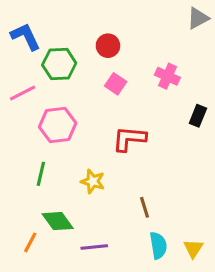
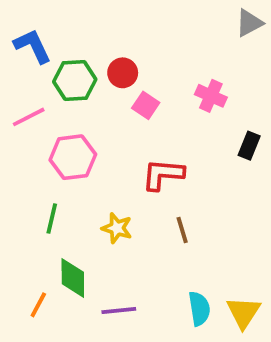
red circle: (108, 46) -> (123, 73), moved
brown line: (145, 207) -> (182, 230), moved
green diamond: (58, 221) -> (73, 278), turned 36
yellow triangle: (193, 249) -> (243, 312), size x1.4

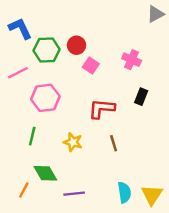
black rectangle: (249, 146) -> (141, 97), moved
green diamond: (73, 278) -> (45, 173), turned -30

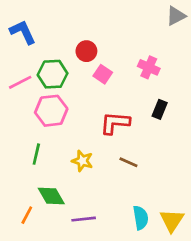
green hexagon: (47, 50) -> (53, 74), moved
brown line: (114, 143) -> (128, 162), turned -49

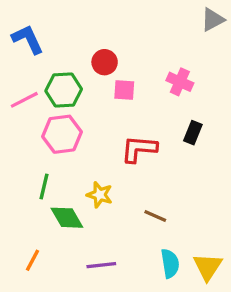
pink square: (103, 74) -> (124, 90), turned -30
brown line: (128, 162) -> (155, 216), moved
green diamond: (51, 196) -> (67, 218), moved

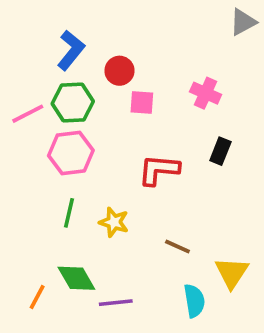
blue L-shape: (28, 39) -> (71, 50), moved, turned 64
green line: (44, 187) -> (69, 213), moved
green diamond: (67, 218) -> (76, 278), moved
yellow triangle: (208, 267) -> (232, 273), moved

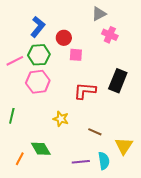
gray triangle: (243, 22) -> (99, 14), moved
pink cross: (206, 93) -> (110, 35), moved
black rectangle: (220, 151) -> (118, 81), size x1.6
green line: (69, 213) -> (12, 116), moved
purple line: (116, 303) -> (81, 162), moved

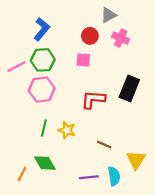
red circle: (64, 38) -> (90, 36), moved
green line: (12, 116) -> (44, 128), moved

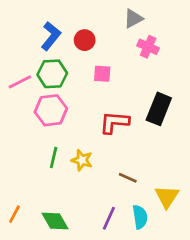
red circle: (90, 36) -> (85, 40), moved
green diamond: (45, 163) -> (55, 221), moved
orange line: (22, 174) -> (14, 214), moved
purple line: (89, 177) -> (109, 218), turned -60

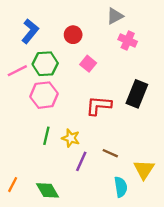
blue L-shape: (51, 36) -> (30, 31), moved
pink square: (102, 74) -> (88, 64), turned 35
purple line: (109, 218) -> (81, 161), moved

